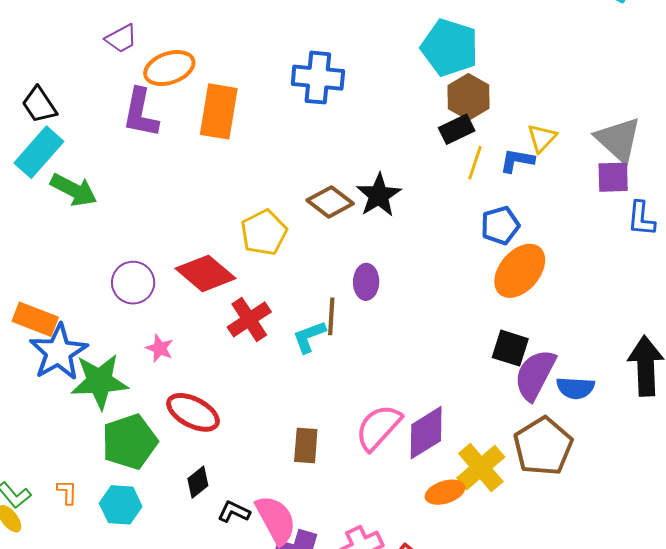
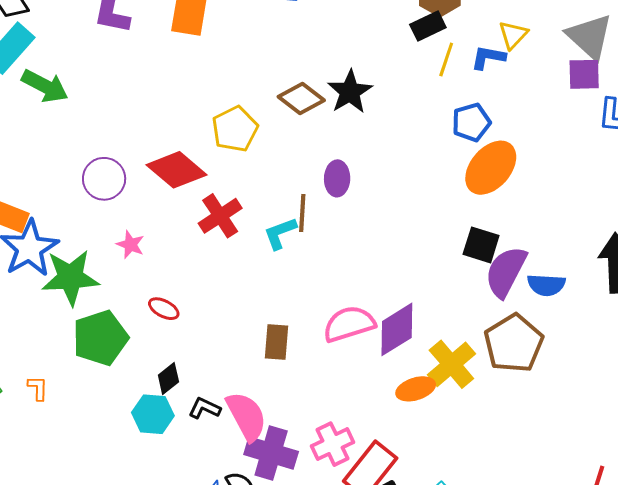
red ellipse: (193, 412) -> (164, 309), size x0.6
pink semicircle: (378, 427) -> (349, 324), turned 30
cyan hexagon: (121, 505) -> (153, 414), moved

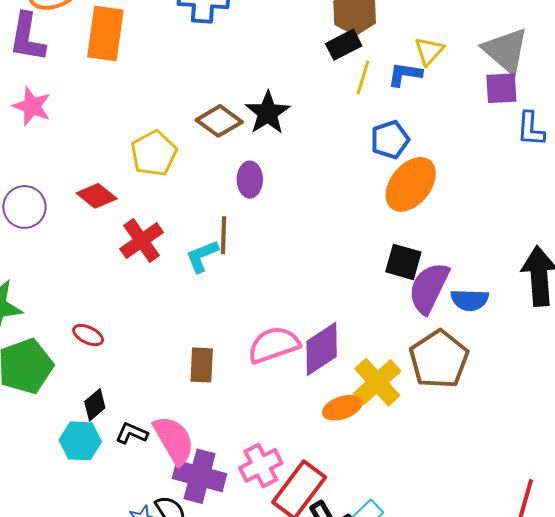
red diamond: (177, 170) -> (97, 196), size x0.7
purple ellipse: (337, 178) -> (250, 180), moved
pink star: (130, 245) -> (32, 106), moved, size x1.4

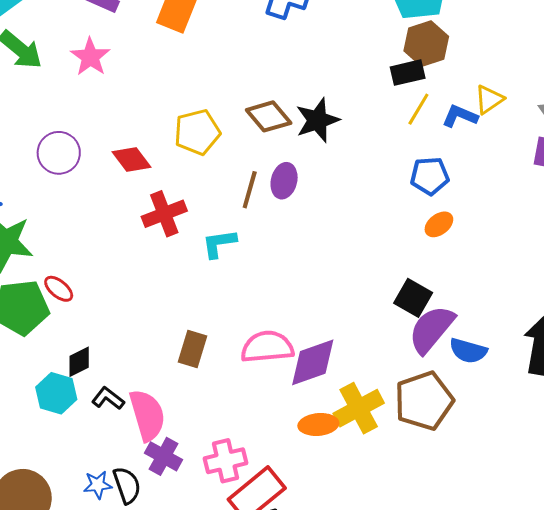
orange ellipse: (411, 184) -> (439, 224), size x0.5
brown line: (224, 235) -> (250, 190), moved
red ellipse: (88, 335) -> (59, 289), moved
purple cross: (200, 476) -> (164, 456), size x0.7

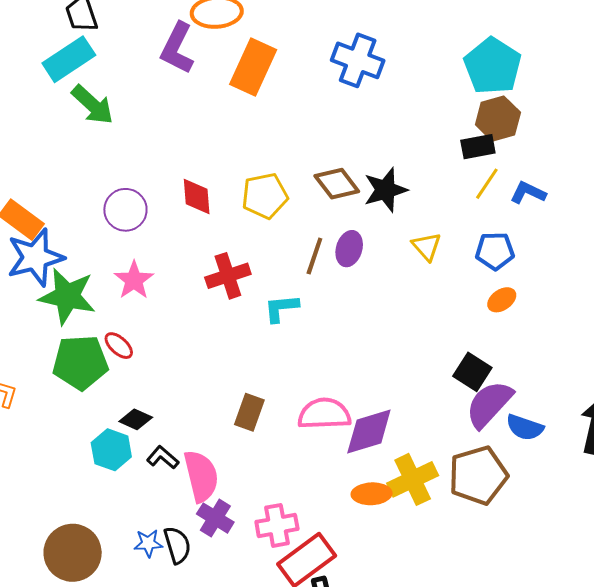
pink star: (90, 57) -> (134, 280), moved
yellow triangle: (489, 99) -> (427, 247), moved, turned -40
red diamond: (131, 159) -> (197, 196), moved, turned 30
black diamond: (79, 362) -> (136, 419), turned 48

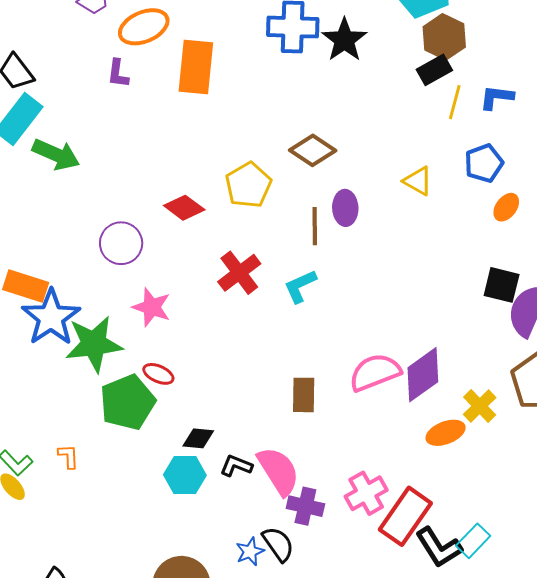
purple L-shape: (177, 48) -> (118, 74), size x0.6
black star: (385, 190) -> (344, 40), moved
red diamond: (197, 196) -> (184, 208), turned -30
yellow cross: (413, 479) -> (480, 406), size x0.7

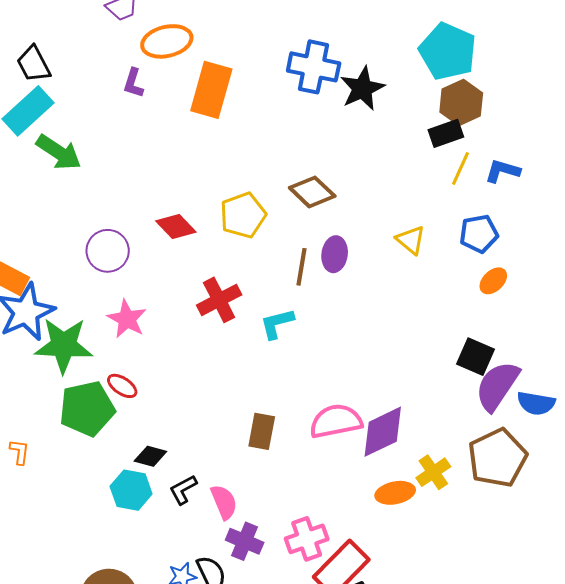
black L-shape: (236, 466) -> (183, 490), turned -60
pink semicircle: (278, 471) -> (224, 502), size x0.7

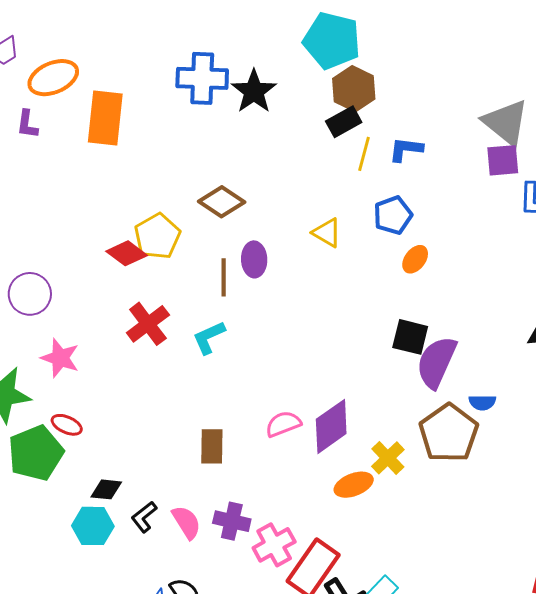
red diamond: (176, 227) -> (127, 253), moved
blue semicircle: (536, 403) -> (482, 402), moved, size x0.7
pink semicircle: (336, 421) -> (283, 424), size x0.7
purple cross: (245, 541) -> (232, 521), moved

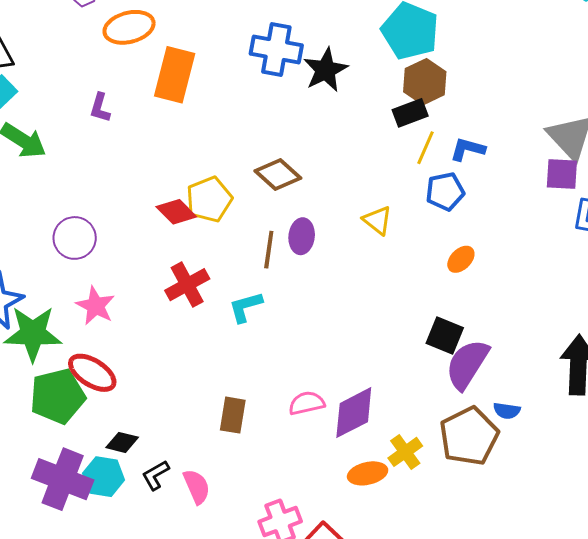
purple L-shape: (27, 124) -> (100, 108), moved
blue pentagon: (393, 215) -> (445, 191), moved
red ellipse: (67, 425) -> (92, 373), size x1.6
purple cross: (232, 521) -> (63, 479), moved, size x1.6

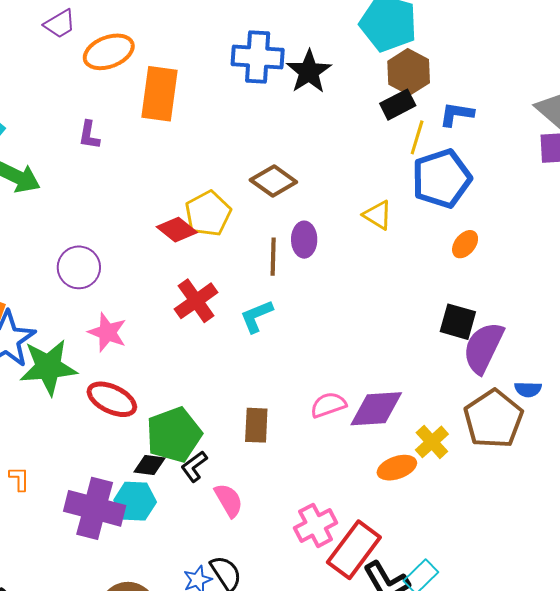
blue L-shape: (468, 149) -> (456, 114), moved
blue pentagon: (445, 191) -> (442, 179), size x1.5
green pentagon: (58, 396) -> (174, 435), moved
purple diamond: (354, 413) -> (376, 409), turned 30
black L-shape: (156, 475) -> (194, 466), moved

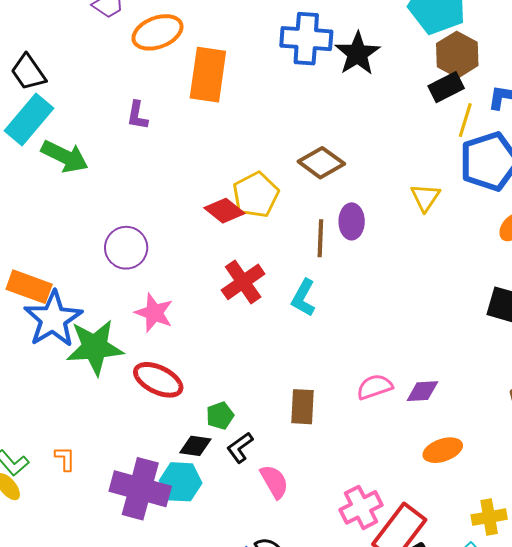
yellow triangle: (378, 215) -> (425, 197), turned 32
cyan L-shape: (257, 316) -> (303, 298), turned -39
purple diamond: (376, 409) -> (422, 391), size x0.6
green pentagon: (174, 435) -> (220, 416), size x0.5
yellow cross: (432, 442) -> (489, 517), moved, turned 32

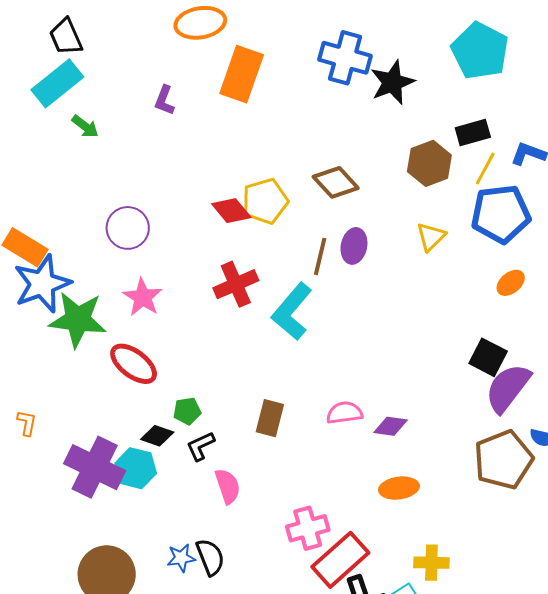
brown hexagon: (457, 55) -> (429, 163), moved
green arrow: (65, 156) -> (85, 126), size x0.6
cyan L-shape: (303, 298) -> (292, 312), size x1.5

